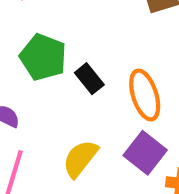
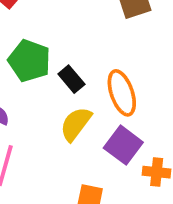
yellow semicircle: (80, 159) -> (76, 124), moved

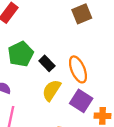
green pentagon: (29, 61) -> (21, 54), turned 30

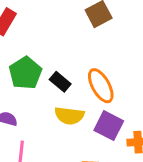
yellow semicircle: (51, 90) -> (69, 116), turned -110

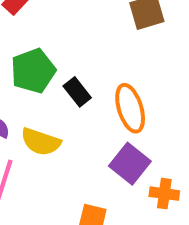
yellow semicircle: (69, 116) -> (41, 142), moved

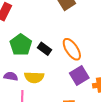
purple square: (130, 164) -> (79, 75), turned 36

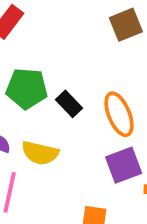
green pentagon: (21, 45) -> (27, 88), turned 30

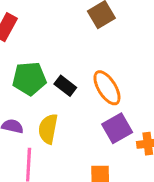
yellow semicircle: (40, 153) -> (48, 129), turned 96

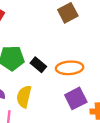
orange ellipse: (107, 88) -> (70, 68), turned -65

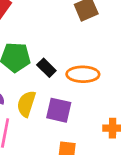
purple square: (76, 98) -> (59, 110), moved, turned 35

